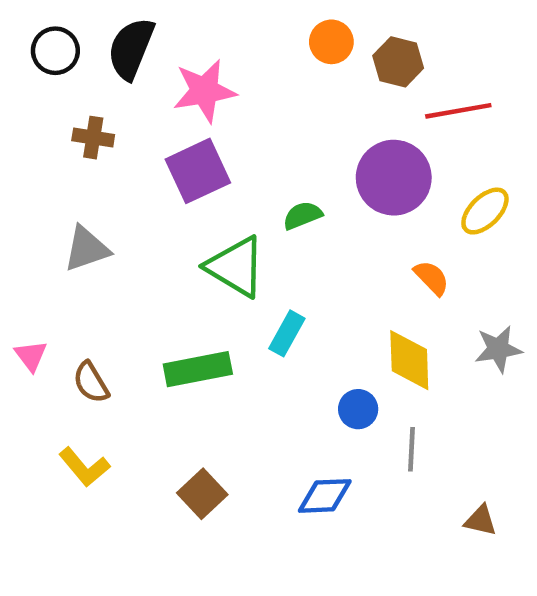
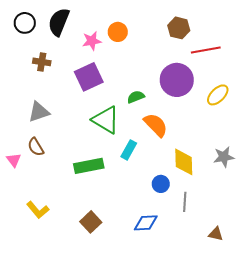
orange circle: (331, 42) -> (118, 32), moved
pink star: (205, 91) -> (92, 41), size x0.7
orange semicircle: (432, 278) -> (156, 125), moved, size x1.5
brown semicircle: (91, 382) -> (36, 147), moved

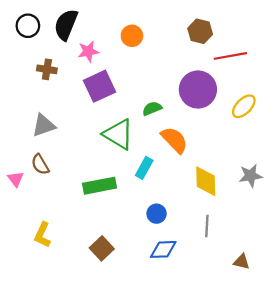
pink star: (92, 41) -> (88, 51), moved
blue circle: (161, 184) -> (157, 214), moved
yellow L-shape: (38, 210) -> (42, 235), turned 65

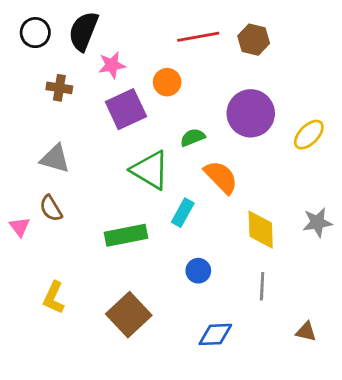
orange circle: (132, 36) -> (167, 82), moved
red line: (230, 56) -> (198, 37), moved
gray triangle: (44, 125) -> (55, 159), turned 35
brown square: (102, 248) -> (129, 315), size x1.4
blue diamond: (163, 249) -> (215, 334), moved

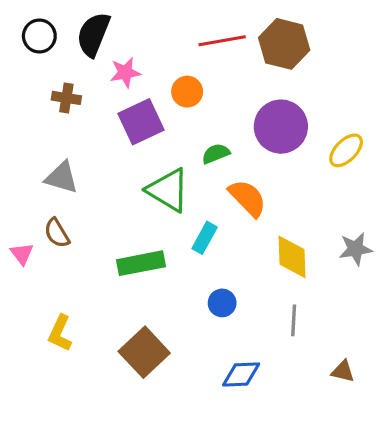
brown hexagon: (254, 40) -> (284, 44), size x1.4

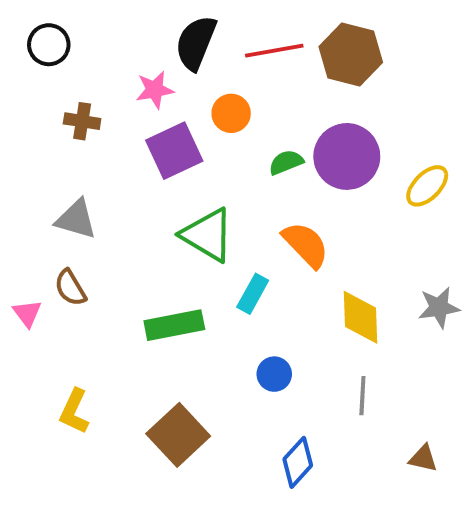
black semicircle: (93, 34) -> (196, 43), moved
green semicircle: (216, 154) -> (286, 162), moved
blue diamond: (241, 374) -> (298, 462), turned -45

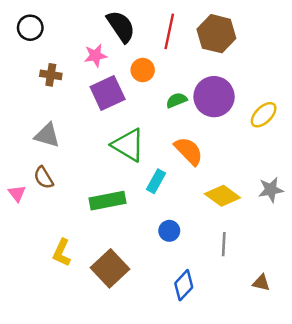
black semicircle: (196, 43) -> (121, 26), turned 124
red line: (274, 51) -> (169, 31), turned -68
yellow diamond: (361, 317) -> (222, 196), turned -52
yellow L-shape: (74, 411) -> (62, 253), moved

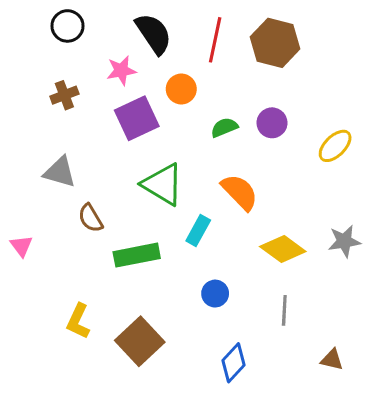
black circle: (30, 28) -> (67, 26), moved
brown cross: (51, 75) -> (64, 95), turned -30
purple circle: (214, 97) -> (272, 123), size x0.6
brown semicircle: (44, 178) -> (91, 218), moved

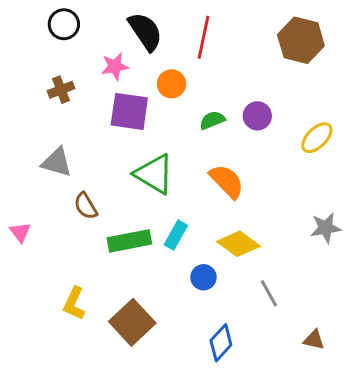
brown hexagon: (275, 43) -> (301, 40), moved
purple square: (137, 118) -> (129, 111), turned 33
cyan rectangle: (198, 230) -> (176, 235), moved
yellow diamond: (283, 249) -> (238, 244), moved
gray line: (284, 310) -> (269, 293), turned -32

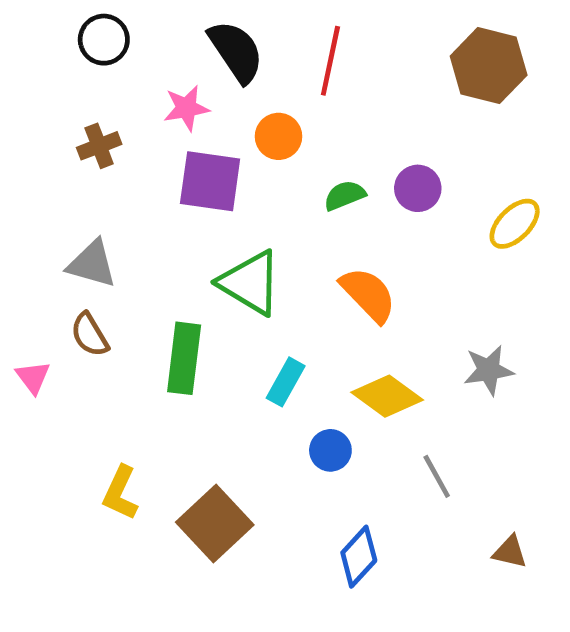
brown semicircle: (86, 206) -> (90, 335), moved
gray star: (326, 228) -> (489, 370), moved
green rectangle: (129, 241) -> (184, 358), moved, turned -72

